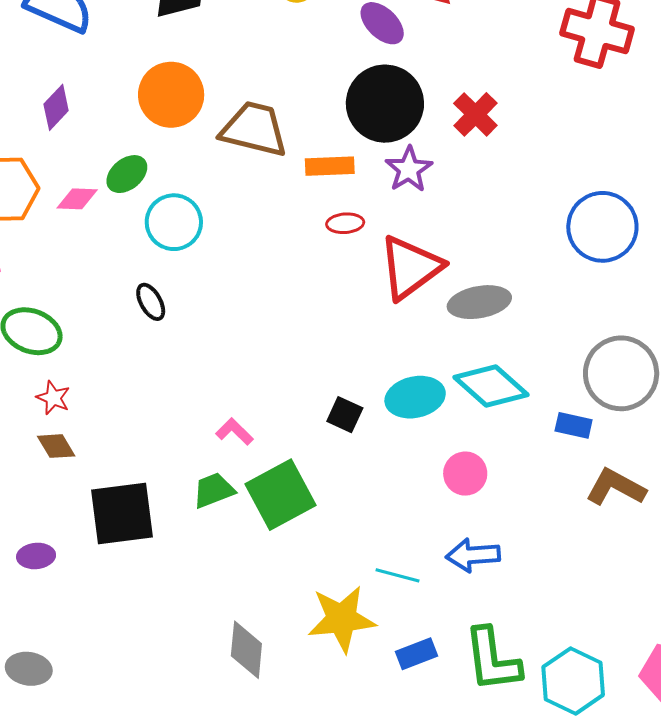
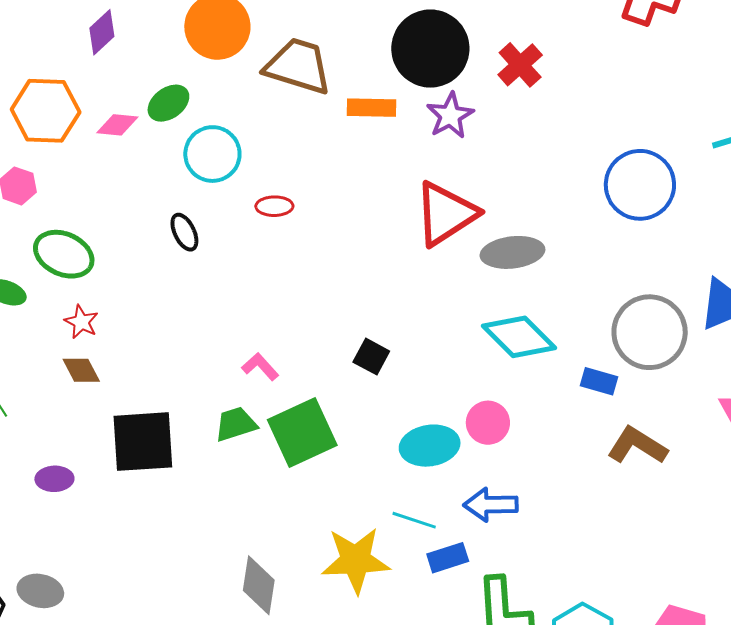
red ellipse: (345, 223) -> (274, 206), moved
cyan ellipse: (415, 397) -> (430, 446), moved
blue rectangle: (417, 654) -> (448, 558), moved

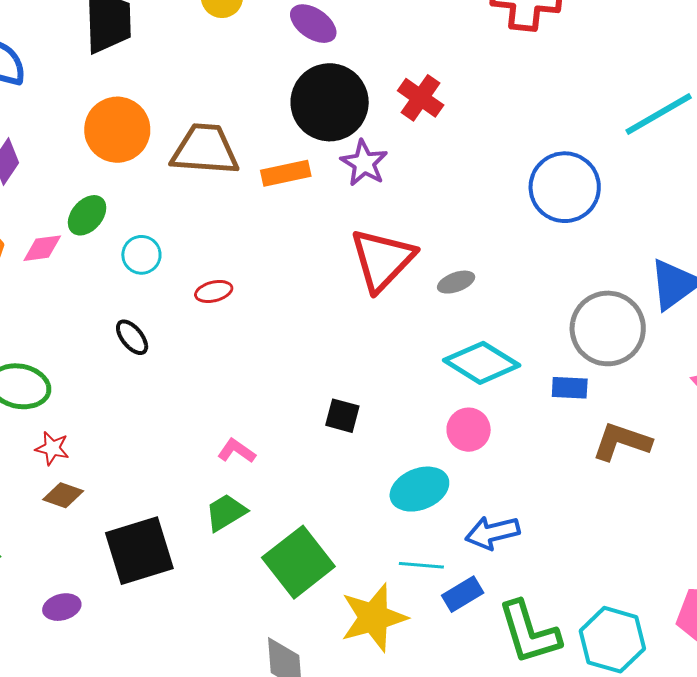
cyan circle: (212, 154) -> (141, 255), size x0.7
gray ellipse: (512, 252) -> (456, 282), size x0.6
brown diamond: (81, 370) -> (63, 495), turned -30
pink circle: (488, 423) -> (469, 430), moved
green square: (302, 432) -> (298, 562), moved

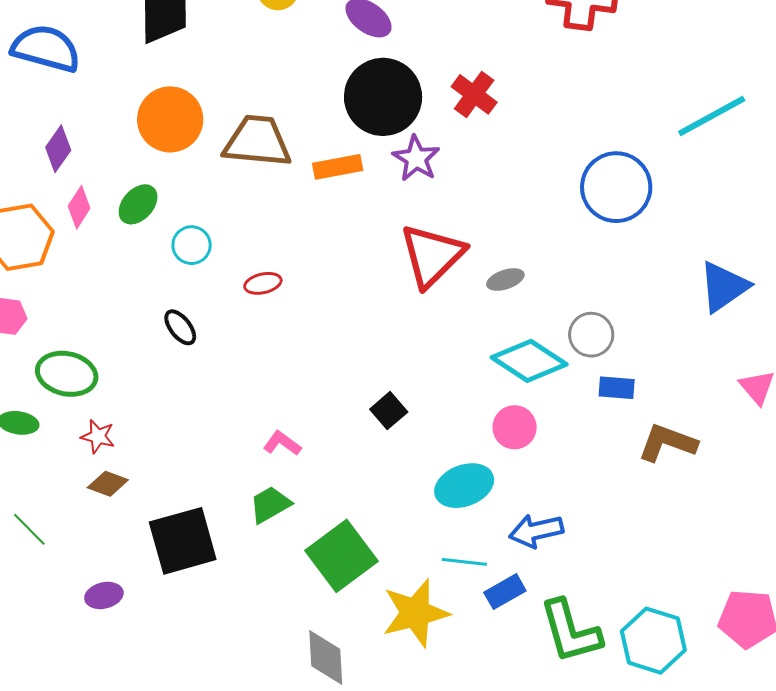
pink diamond: (42, 248) -> (79, 207), moved, turned -51
gray circle: (608, 328) -> (591, 335), moved, size x0.6
black square: (342, 416) -> (389, 411), turned 33

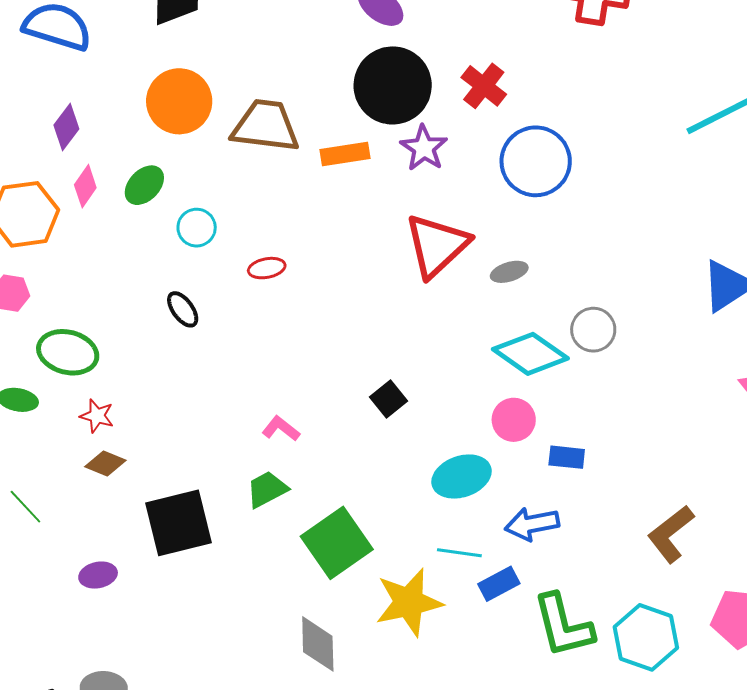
blue circle: (616, 187) -> (536, 161), moved
blue rectangle: (617, 388) -> (567, 457), moved
brown L-shape: (667, 443) -> (671, 534), moved, turned -60

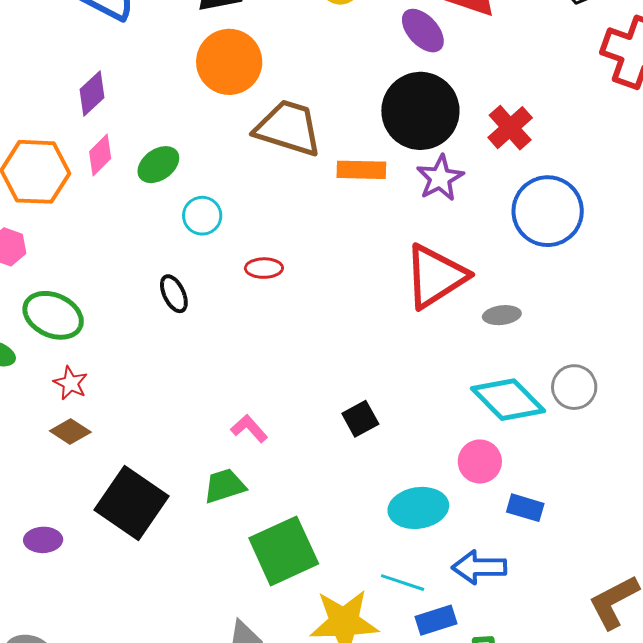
orange circle: (179, 101) -> (229, 62), moved
black square: (178, 523) -> (132, 503), turned 38

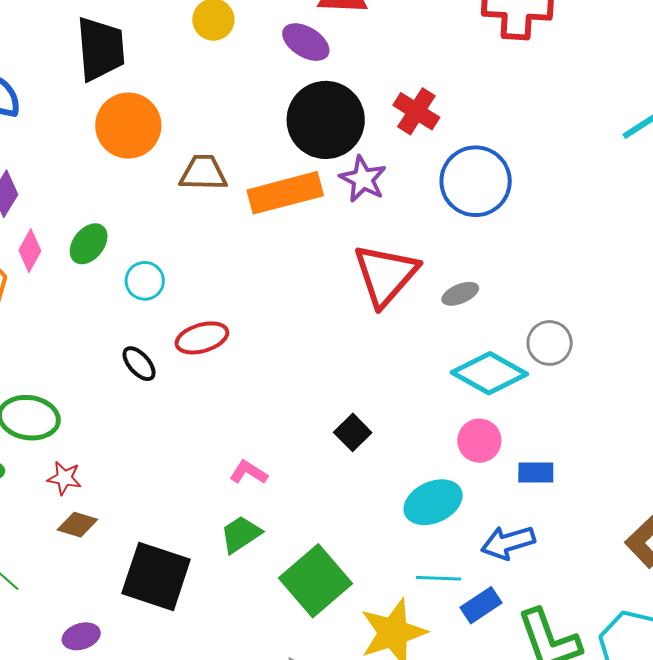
brown trapezoid: (288, 128) -> (203, 173), size x0.7
orange rectangle: (361, 170) -> (285, 193), size x1.5
red ellipse: (264, 268) -> (202, 338), moved, size x1.4

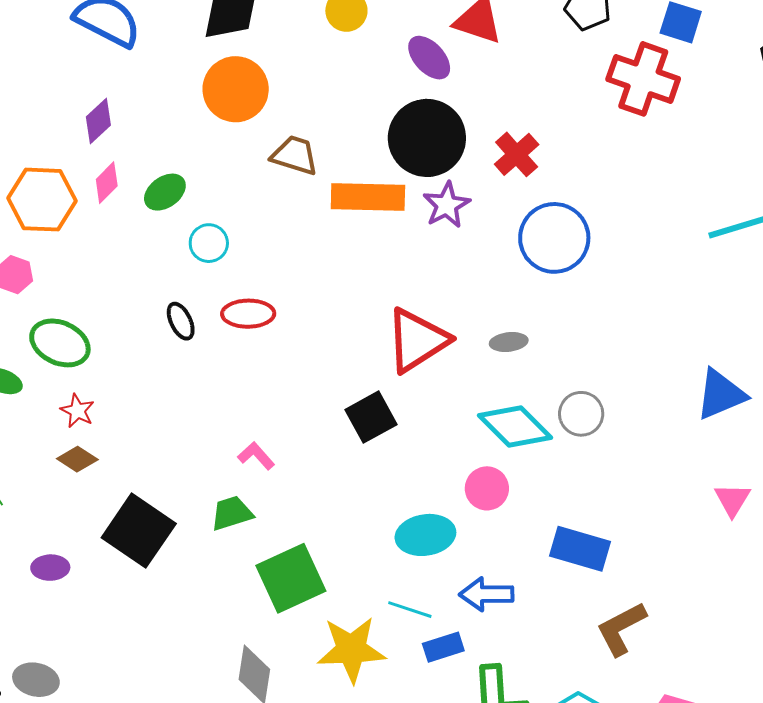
red triangle: (386, 275) -> (417, 340), moved
black square: (353, 432) -> (371, 417), moved, size x1.4
blue rectangle: (536, 473) -> (580, 549), moved, size x1.6

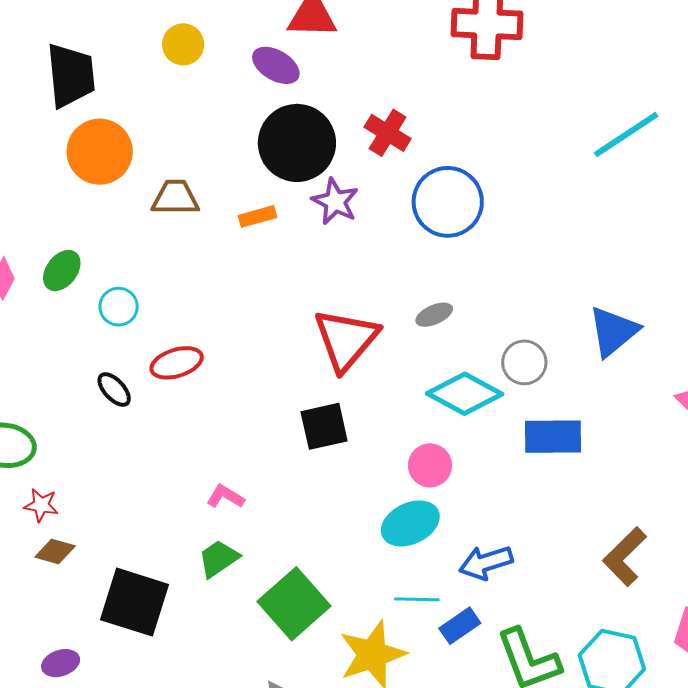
orange rectangle: (368, 197) -> (258, 216), size x0.5
blue triangle: (721, 394) -> (613, 331), moved
black square: (371, 417) -> (324, 426), turned 33
pink circle: (487, 488) -> (430, 465), moved
blue rectangle: (580, 549) -> (553, 437), moved

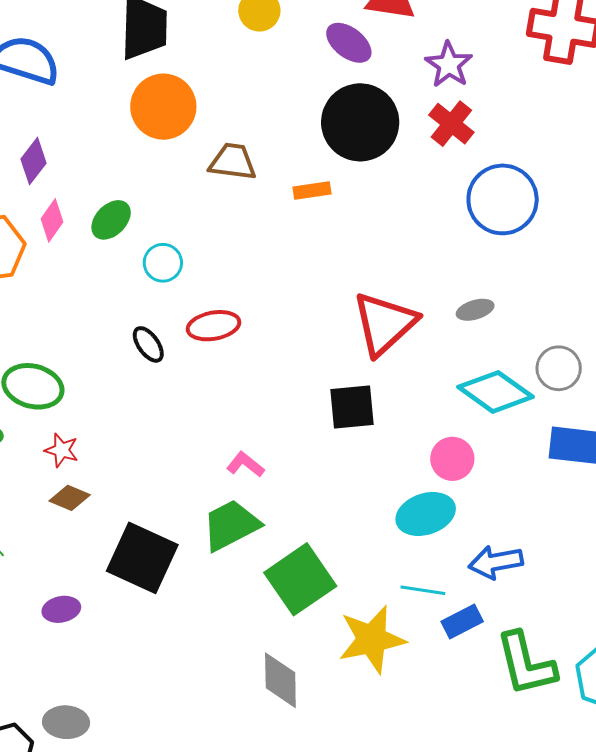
purple star: (335, 201) -> (449, 65), moved
green trapezoid: (218, 559) -> (231, 525), size x1.4

